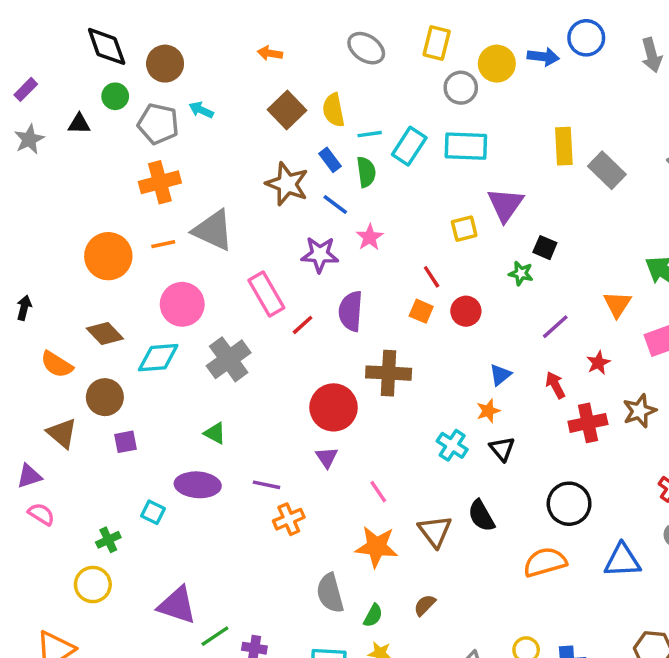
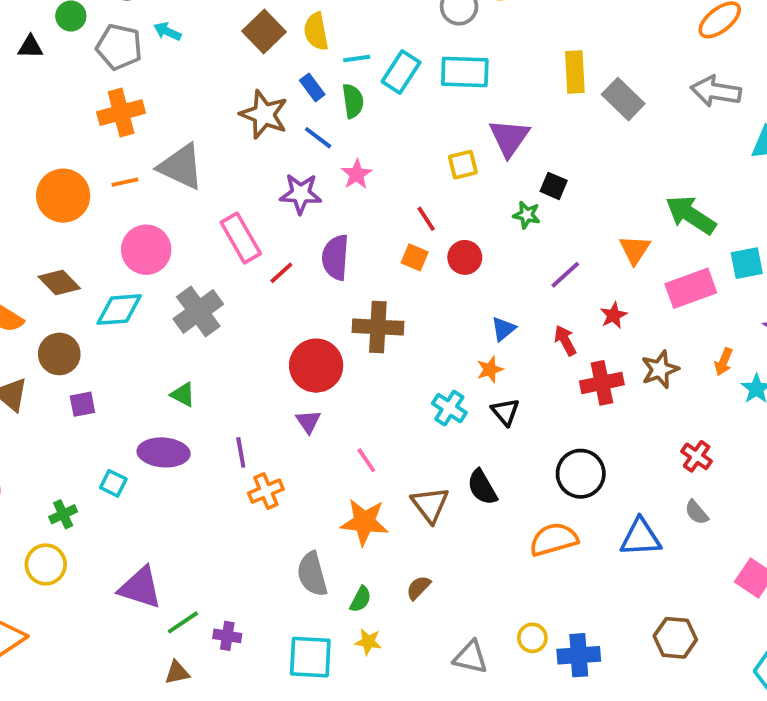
purple line: (266, 485) -> (241, 452), turned 68

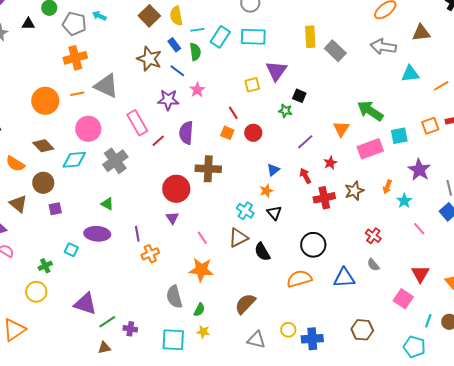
brown triangle: (430, 505) -> (238, 238), moved, turned 40
brown semicircle: (418, 588) -> (245, 304), moved, size x1.6

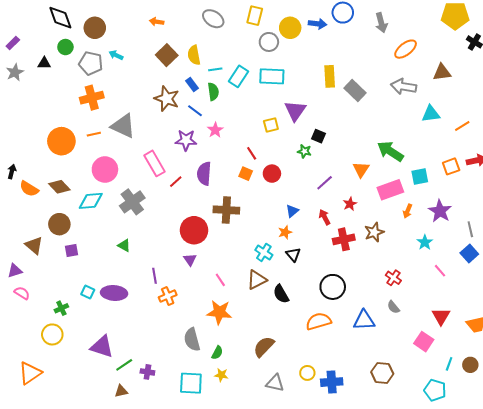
orange semicircle: (15, 164) -> (29, 189), moved
orange arrow: (387, 187) -> (408, 211), moved
purple ellipse: (97, 234) -> (114, 293), moved

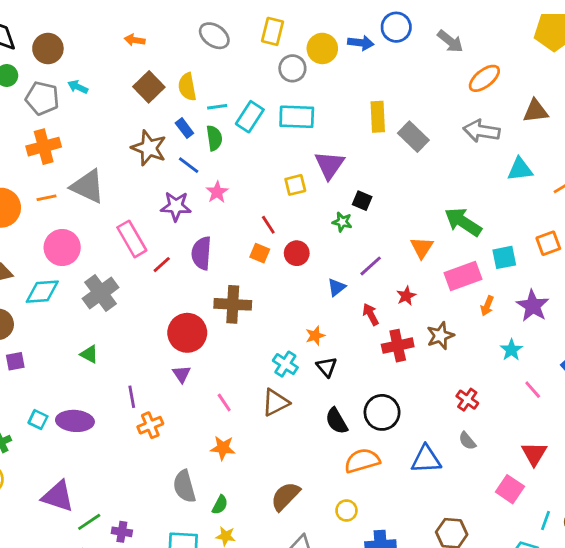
gray arrow: (381, 23) -> (450, 41), turned -36
blue triangle: (292, 211) -> (337, 287), moved
black semicircle: (281, 294) -> (337, 421), moved
orange star: (219, 312) -> (223, 448), size x0.7
yellow circle: (307, 373) -> (346, 510), moved

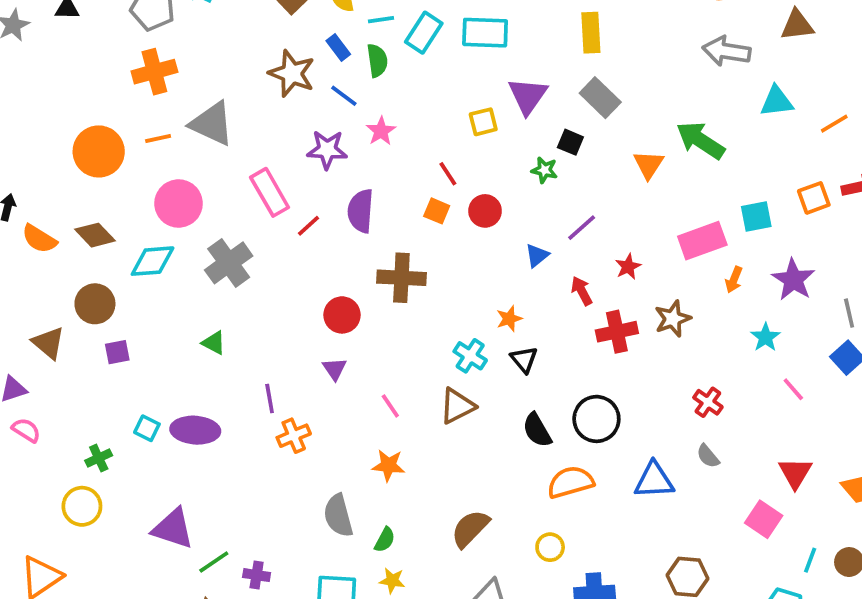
gray rectangle: (413, 137) -> (600, 98), moved
green arrow: (463, 222) -> (700, 140), moved
orange triangle: (422, 248) -> (648, 164), moved
red circle: (187, 333) -> (342, 315), size x0.7

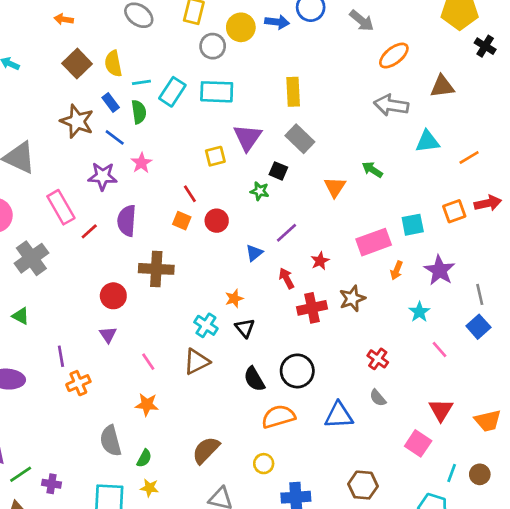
green arrow: (700, 140) -> (372, 170), size x0.6

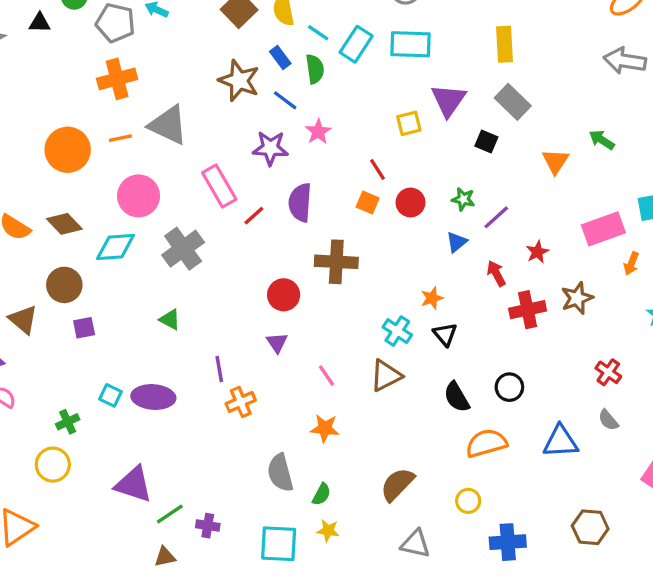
cyan line: (141, 82) -> (318, 33), turned 42
green star: (260, 191) -> (463, 199), moved
black circle: (297, 371) -> (509, 387), size x0.7

